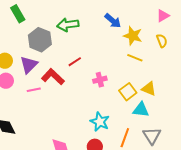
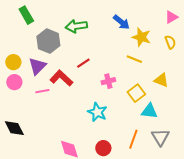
yellow line: (135, 58) -> (134, 59), moved
yellow triangle: (149, 89) -> (161, 80), moved
cyan star: (100, 122) -> (97, 112), moved

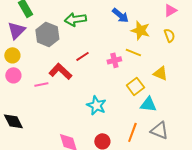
purple triangle: (37, 66) -> (16, 30), moved
pink cross: (108, 81) -> (114, 60), moved
gray triangle: (160, 137) -> (159, 130), turned -36

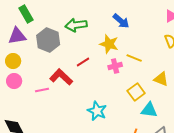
purple triangle: (16, 30) -> (17, 36), turned 36
yellow star: (140, 30) -> (109, 44), moved

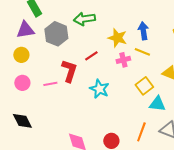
blue arrow: (121, 21) -> (143, 31), moved, turned -138
red L-shape: (61, 77) -> (69, 71), turned 65
pink circle: (14, 81) -> (22, 83), moved
cyan star: (97, 111) -> (99, 89), moved

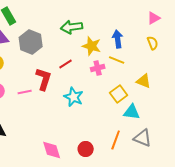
green arrow: (84, 19) -> (72, 27), moved

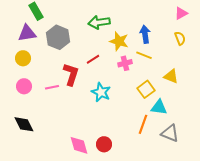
orange line: (116, 140) -> (143, 124), moved
red circle: (86, 149) -> (104, 144), moved

